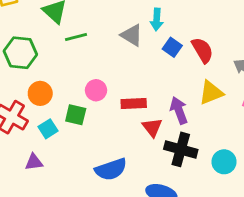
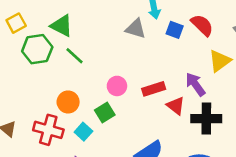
green line: (76, 37) -> (74, 56), moved, turned 72
green hexagon: (20, 53) -> (37, 49), moved
green square: (76, 115) -> (105, 113), turned -30

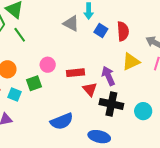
red semicircle: (202, 25) -> (123, 31), turned 30
cyan square: (83, 132) -> (15, 95), turned -32

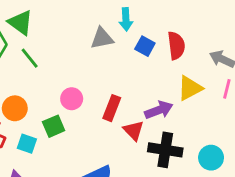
gray triangle: (71, 23) -> (102, 38), turned -36
red rectangle: (75, 73) -> (112, 108), turned -60
purple arrow: (108, 76) -> (159, 110), turned 96

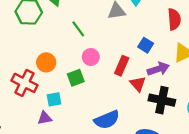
blue square: (145, 46) -> (146, 45), moved
green line: (30, 58) -> (78, 29), moved
cyan square: (27, 144) -> (54, 99), moved, turned -32

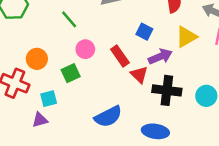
red rectangle: (122, 66) -> (120, 56), turned -54

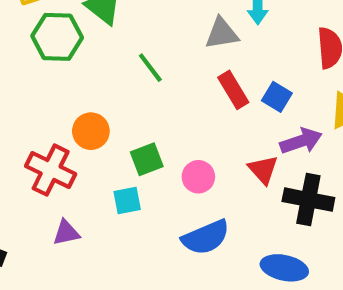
pink circle: (85, 49) -> (198, 177), moved
red rectangle: (120, 56) -> (233, 90), moved
cyan square: (49, 99) -> (127, 201), moved
purple triangle: (40, 120) -> (66, 233), moved

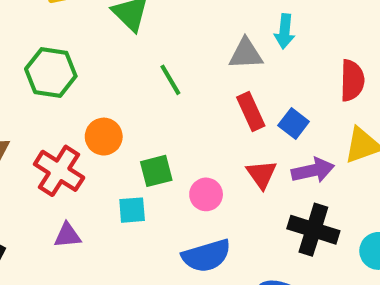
green hexagon: (57, 37) -> (51, 73), moved
red triangle: (263, 170) -> (262, 174), moved

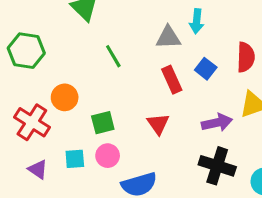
blue square: (294, 123) -> (206, 69), moved
red triangle: (262, 174) -> (158, 124), moved
pink circle: (206, 194) -> (108, 156), moved
cyan square: (132, 210) -> (75, 159), moved
purple triangle: (67, 235) -> (38, 169), turned 40

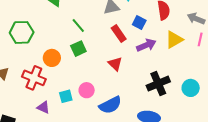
green square: (103, 123) -> (78, 49), moved
purple arrow: (217, 123) -> (146, 45), moved
black cross: (217, 166) -> (158, 84), turned -30

